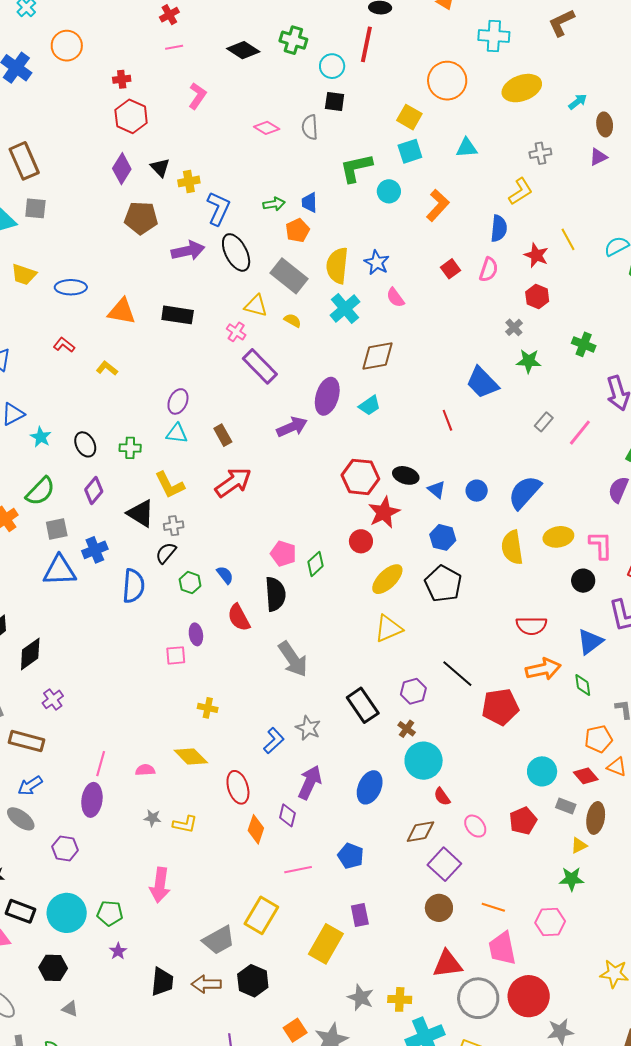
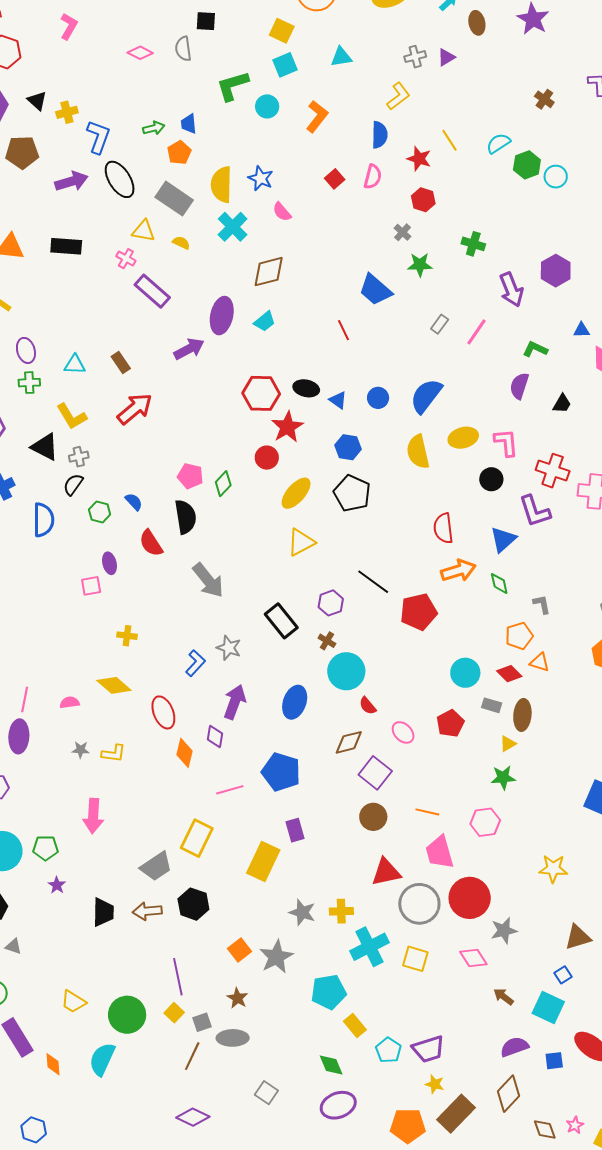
purple triangle: (598, 157) -> (446, 57), moved
purple ellipse: (178, 401) -> (26, 350), moved, turned -35
red semicircle: (531, 626) -> (443, 528), turned 88
blue pentagon: (351, 856) -> (281, 772), size x1.5

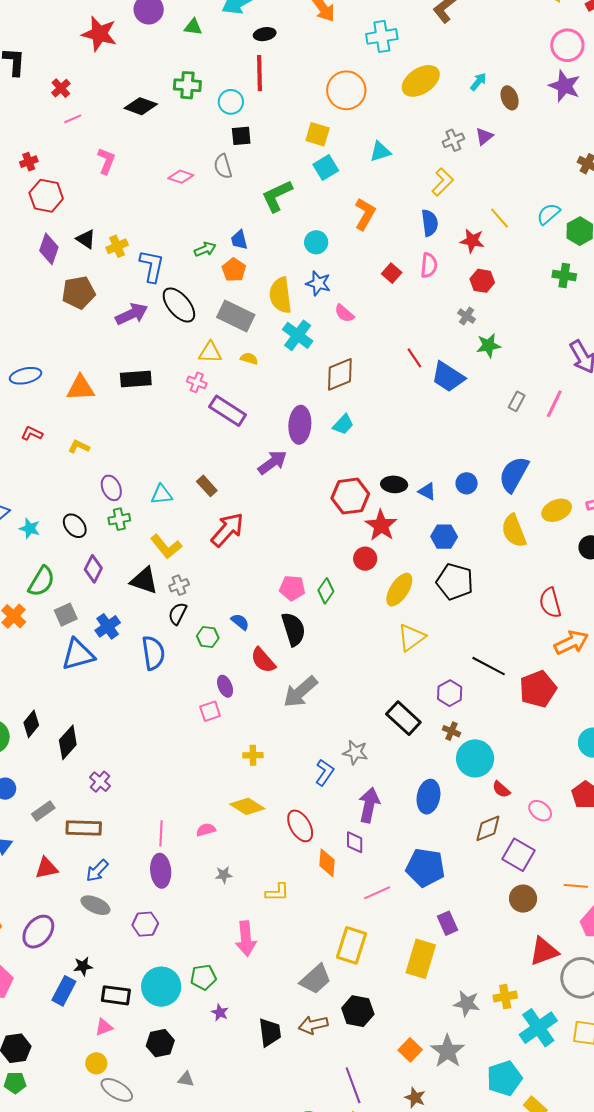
cyan circle: (267, 106) -> (316, 242), moved
green cross: (473, 244) -> (564, 275), moved
red line: (343, 330) -> (414, 358), moved
gray arrow: (208, 580) -> (300, 692), moved, turned 96
yellow L-shape: (114, 753) -> (277, 892), moved

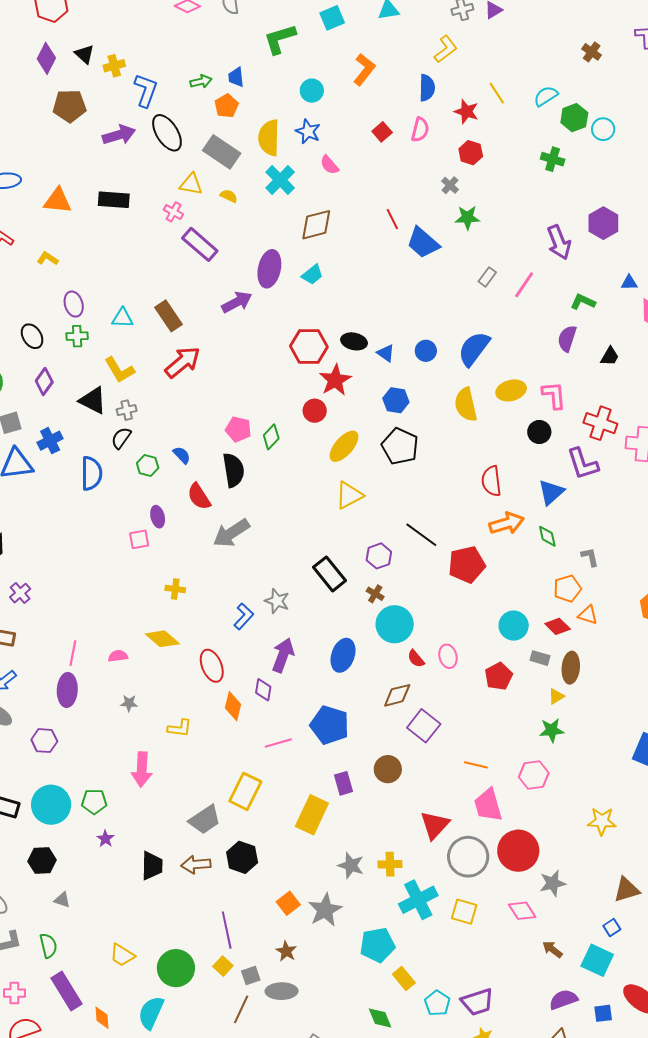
brown rectangle: (207, 486) -> (168, 316), size x1.4
pink ellipse: (540, 811) -> (448, 656), moved, turned 30
brown circle: (523, 899) -> (388, 769), moved
red triangle: (544, 951) -> (435, 825), turned -36

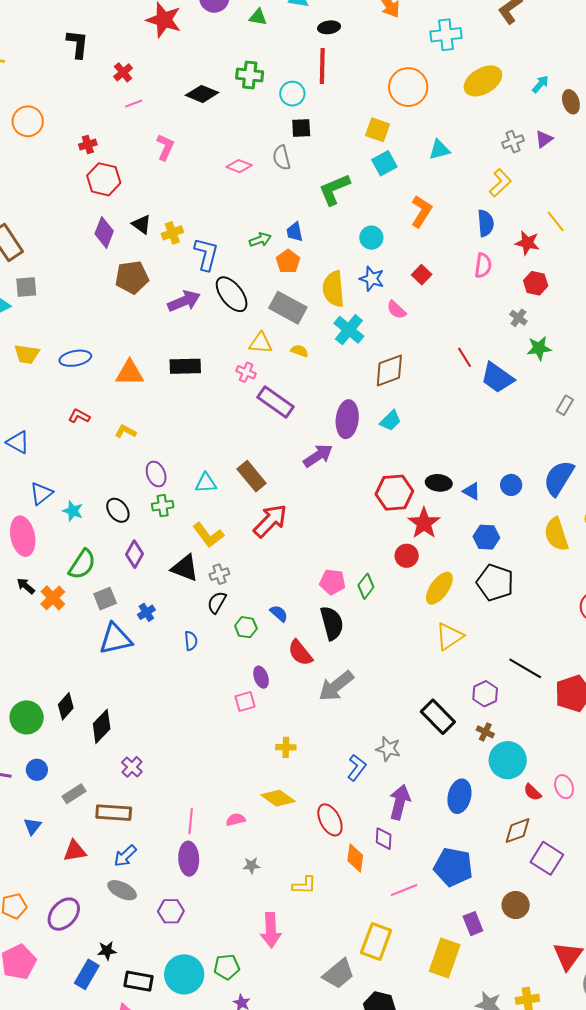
red square: (382, 132) -> (422, 275), moved
blue cross: (50, 441) -> (146, 612), size x0.7
blue semicircle: (91, 473) -> (191, 641), size x0.6

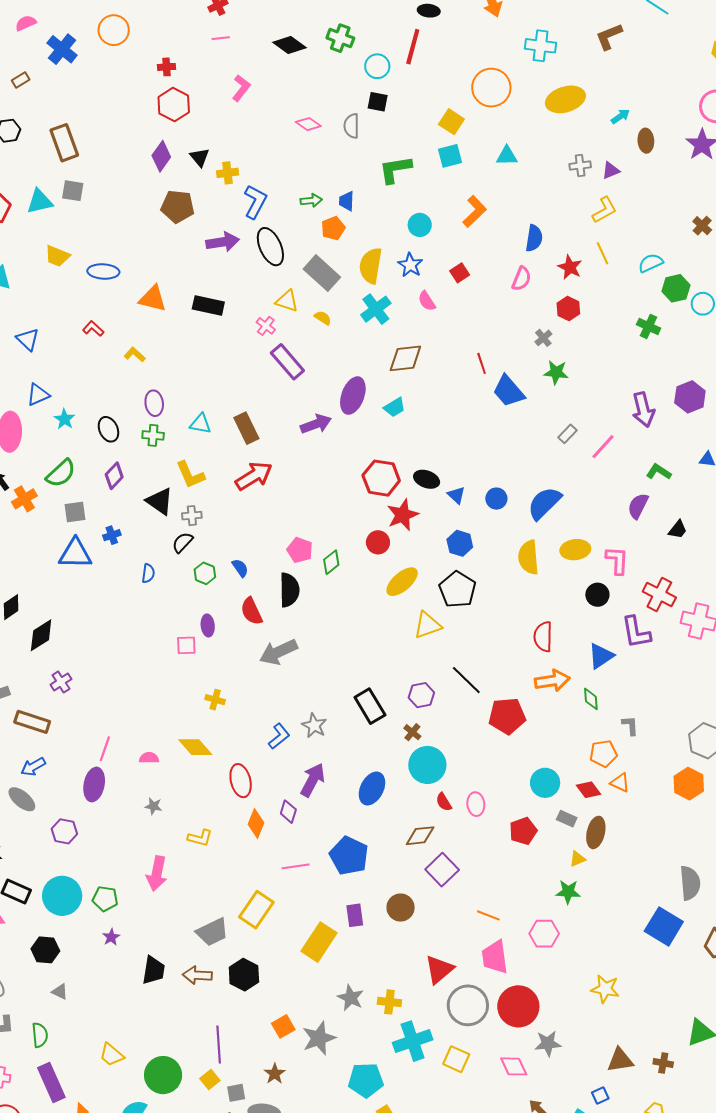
yellow L-shape: (500, 183) -> (604, 210), moved
yellow triangle: (449, 637) -> (427, 625), moved

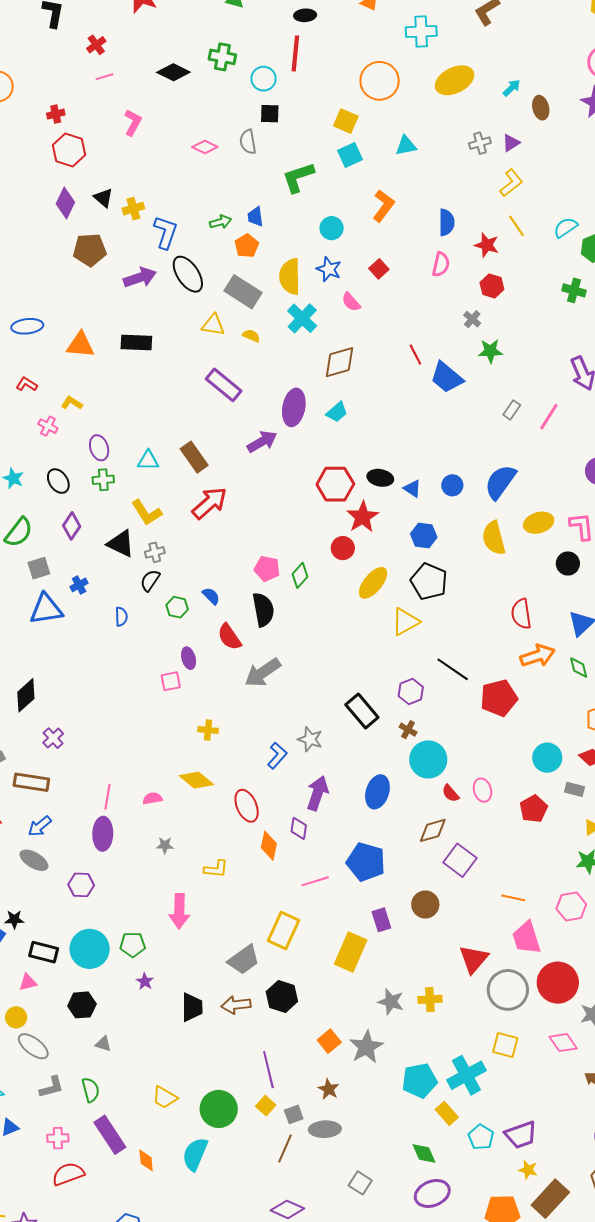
pink cross: (266, 326) -> (48, 426), moved
cyan cross: (413, 1041) -> (466, 1075), moved

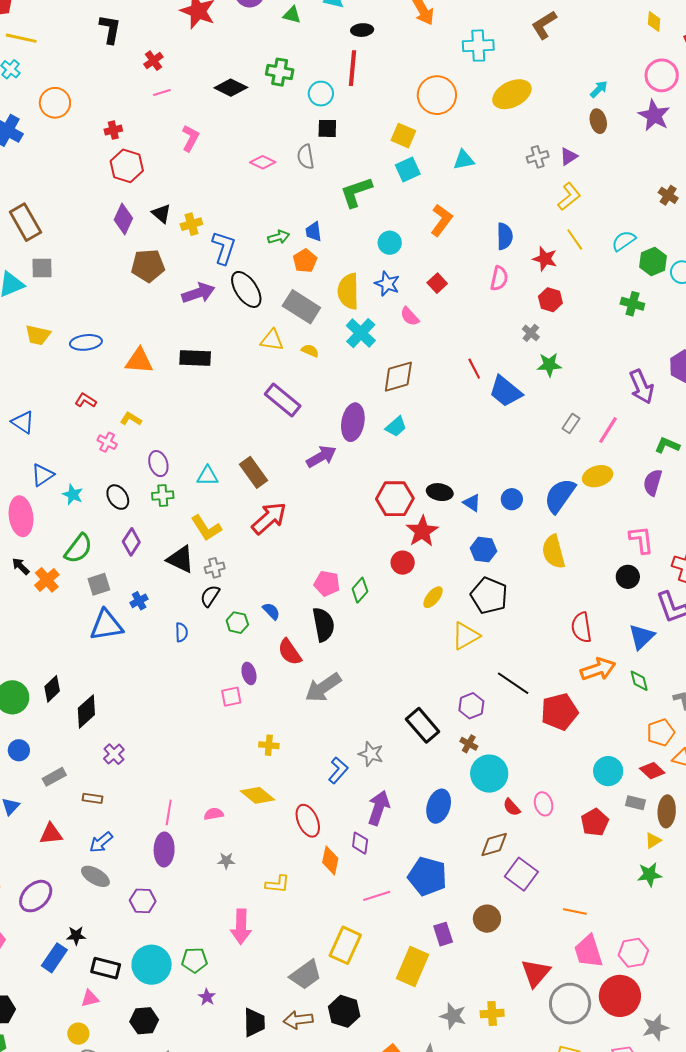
cyan arrow: (512, 88) -> (599, 89), moved
yellow ellipse: (539, 523) -> (598, 476), moved
yellow ellipse: (373, 583) -> (433, 597), size x0.7
brown rectangle: (31, 782) -> (92, 798), size x0.6
pink hexagon: (571, 906) -> (633, 953), moved

